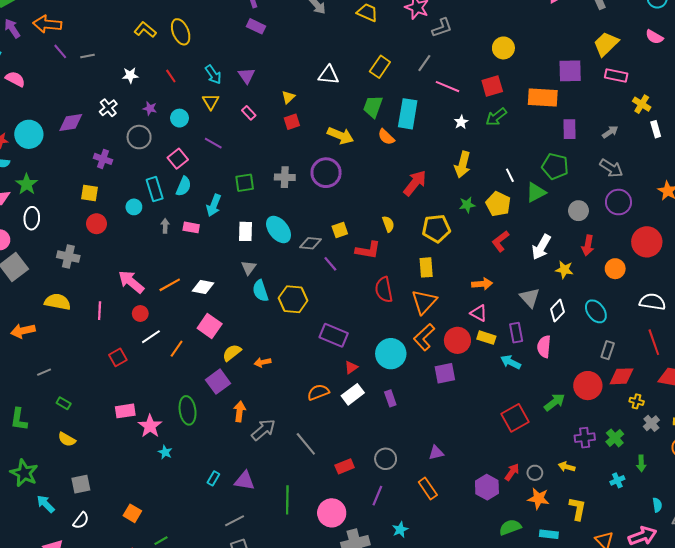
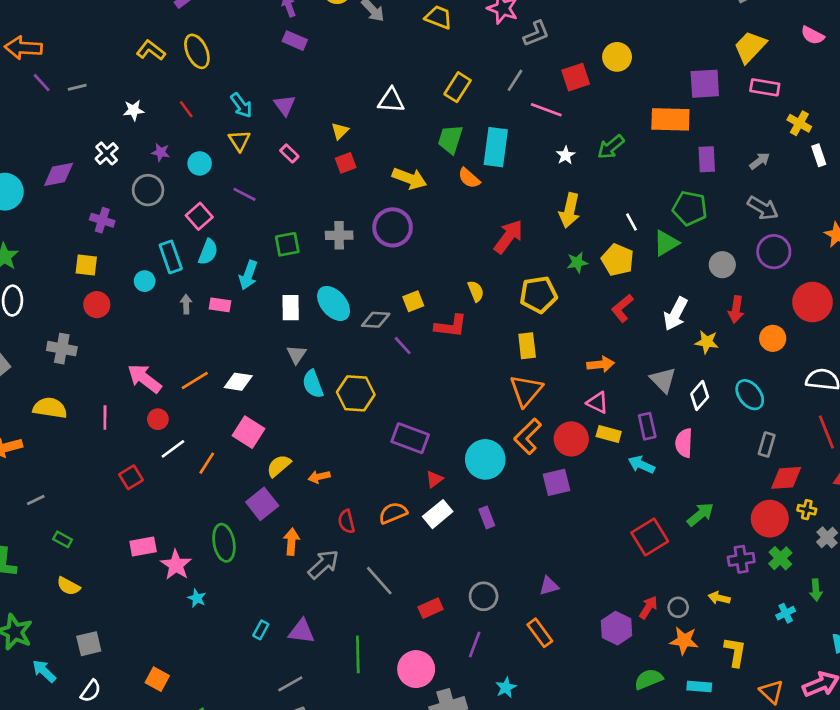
red square: (492, 86) -> (576, 77), moved
red semicircle: (384, 290) -> (346, 521), moved, size x0.7
red circle: (588, 386) -> (770, 519), moved

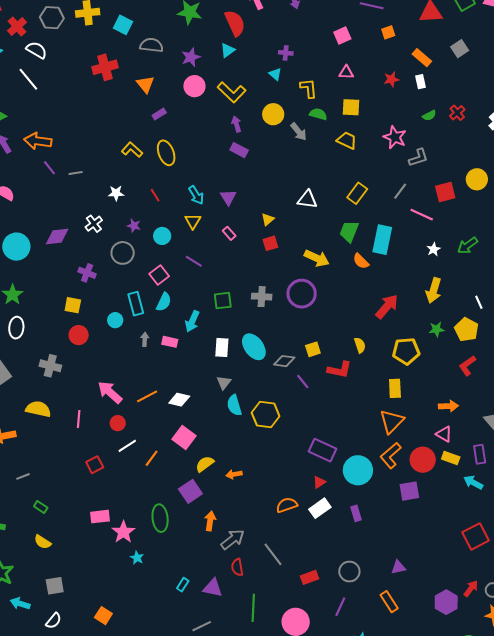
purple rectangle: (410, 438) -> (322, 450), moved
red semicircle: (346, 521) -> (237, 567), moved
cyan arrow: (44, 671) -> (20, 604), turned -30

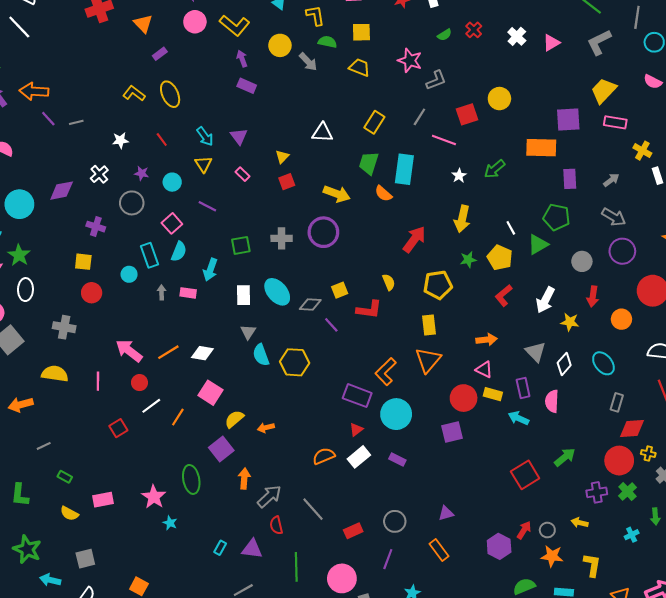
orange L-shape: (391, 455) -> (386, 372), moved
purple rectangle: (356, 513) -> (397, 460), turned -42
pink rectangle: (100, 517) -> (103, 500), moved

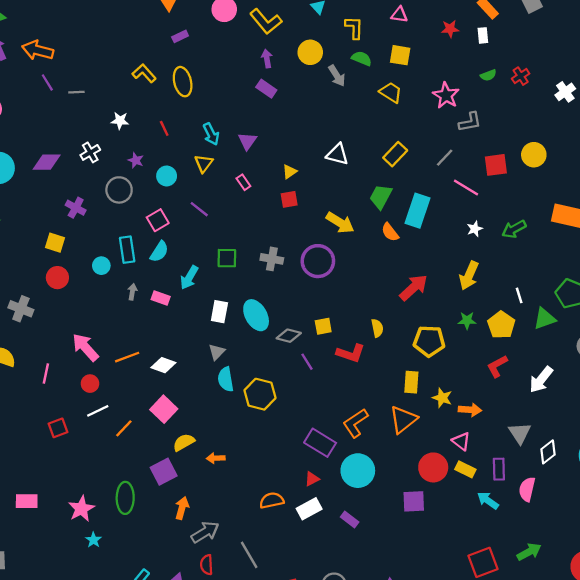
yellow star: (570, 322) -> (442, 398), moved

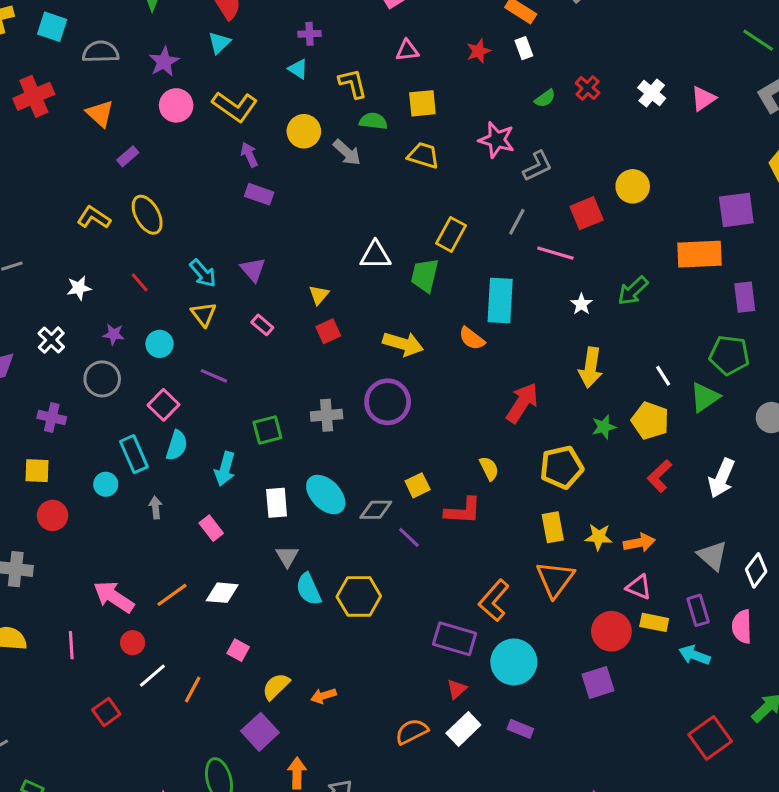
green trapezoid: (381, 197) -> (425, 275), moved
pink rectangle: (161, 298) -> (211, 528), moved, turned 48
pink square: (164, 409) -> (238, 650), size x0.6

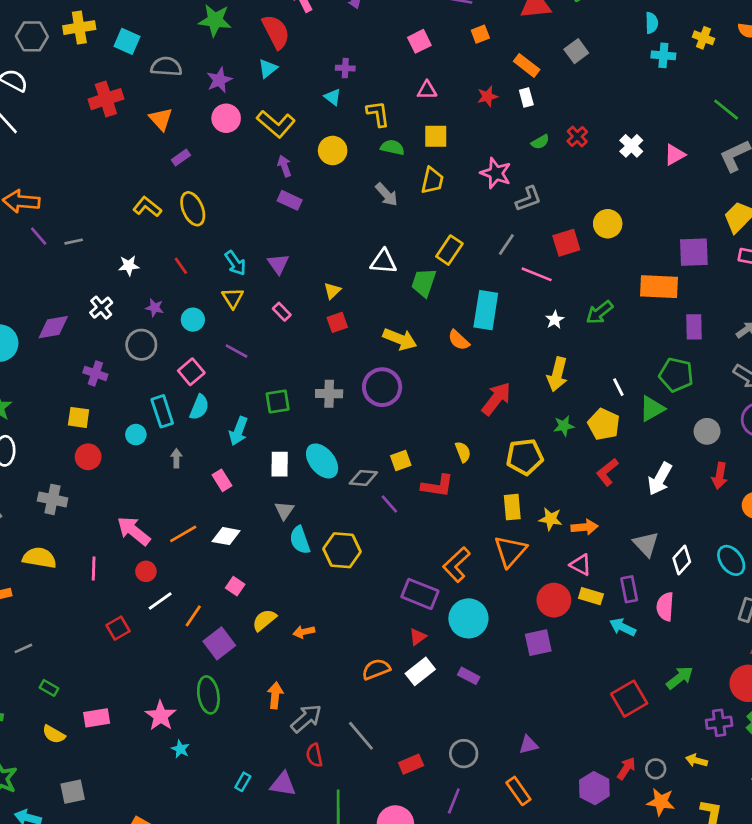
gray arrow: (347, 152) -> (387, 195), moved
yellow trapezoid: (423, 155) -> (432, 181), turned 80
purple square: (260, 732) -> (219, 643), moved

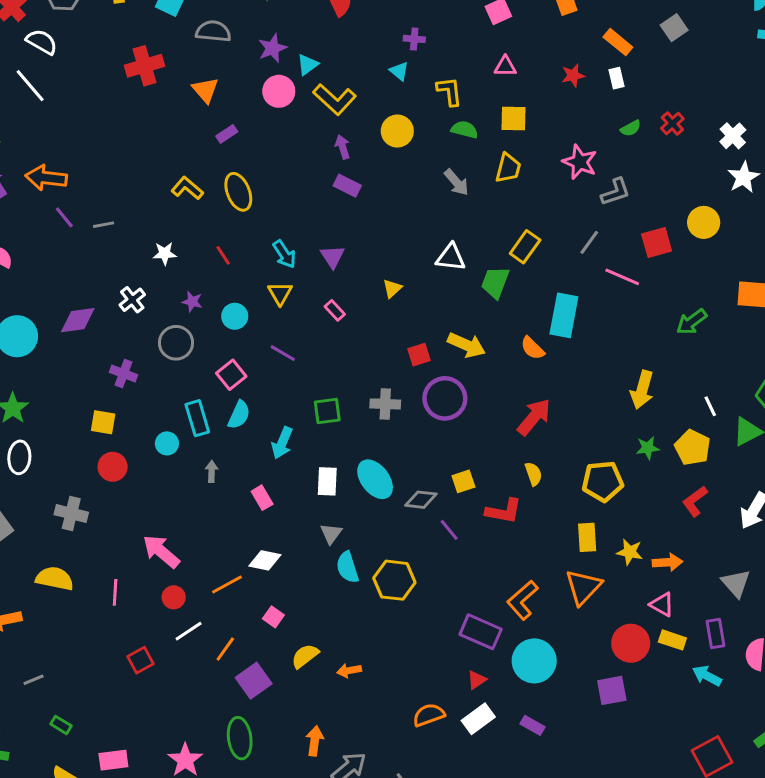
cyan triangle: (268, 68) -> (308, 65), moved
white star: (555, 320) -> (744, 177), moved, size x1.5
red square: (337, 322) -> (419, 355), moved
red arrow: (496, 399) -> (534, 417), moved
orange line: (183, 534) -> (227, 585), moved

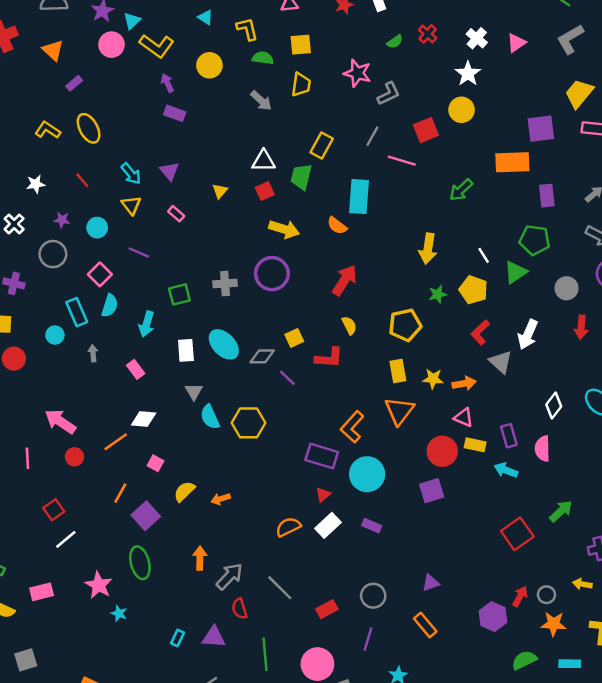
white star: (744, 177) -> (468, 74), moved
red square: (419, 355) -> (265, 191), moved
gray triangle: (736, 583) -> (501, 362), moved
white line: (189, 631) -> (66, 539), moved

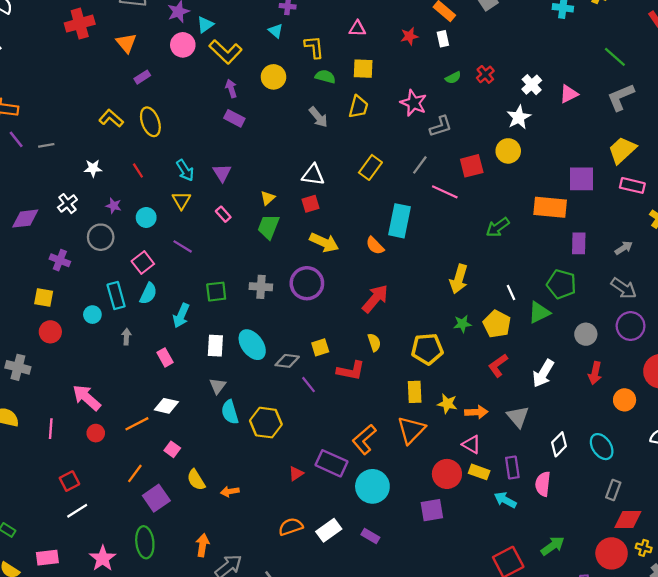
green trapezoid: (301, 177) -> (268, 227), moved
gray triangle: (501, 362) -> (518, 417), moved
yellow semicircle: (184, 491) -> (196, 480), turned -85
red triangle: (323, 495) -> (296, 474), moved

